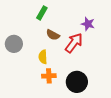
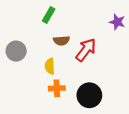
purple star: (88, 24) -> (117, 22), moved
brown semicircle: (53, 35) -> (61, 41), turned -32

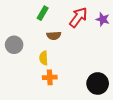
red arrow: (86, 50) -> (78, 17), moved
black circle: (89, 95) -> (98, 83), moved

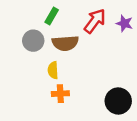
brown semicircle: (54, 36) -> (65, 43), size x1.5
gray circle: (14, 45) -> (33, 41), moved

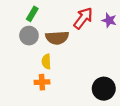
green rectangle: (52, 16) -> (32, 14), moved
orange cross: (60, 94) -> (42, 82), moved

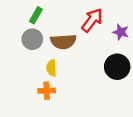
purple star: (109, 20) -> (121, 32), moved
black circle: (104, 89) -> (117, 67), moved

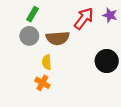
purple star: (121, 32) -> (110, 15), moved
orange cross: (47, 91) -> (42, 83), turned 32

